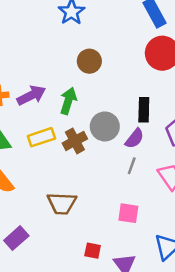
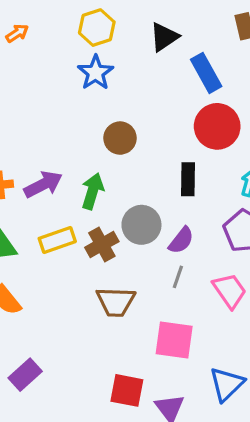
black rectangle: (144, 110) -> (188, 179), moved
brown trapezoid: (62, 203) -> (116, 302), moved
pink square: (128, 213) -> (174, 340), size x1.4
red square: (93, 251) -> (127, 390), size x1.5

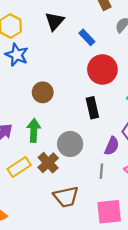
blue rectangle: (206, 73) -> (87, 37), size x0.7
purple semicircle: (181, 240) -> (112, 146), moved

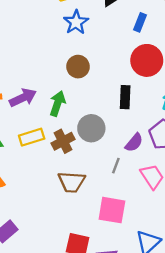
blue rectangle: (87, 37) -> (140, 22), turned 49
blue star: (17, 55) -> (76, 22), moved

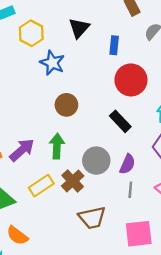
black rectangle: (125, 97) -> (120, 121), turned -30
purple semicircle: (134, 143) -> (127, 164), moved

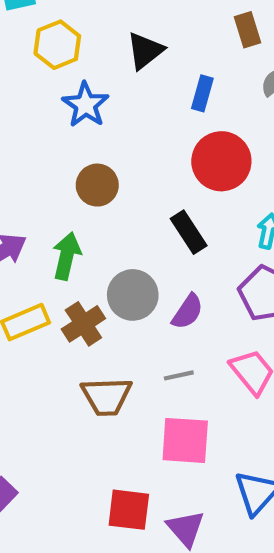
gray line: (130, 190) -> (179, 375), moved, turned 63

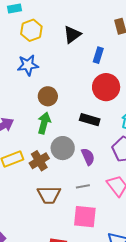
blue star: (86, 105) -> (28, 65), moved, turned 30
black rectangle: (189, 232) -> (90, 120), turned -42
green arrow: (67, 256) -> (44, 123), moved
purple semicircle: (187, 312) -> (88, 157), turned -60

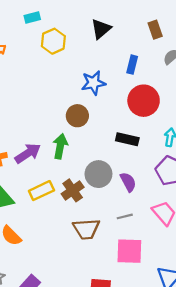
black triangle: (72, 34) -> (101, 29), moved
blue star: (28, 65) -> (93, 83), moved
green arrow: (44, 123) -> (60, 146), moved

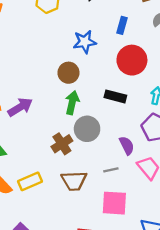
green arrow: (60, 146) -> (72, 103), moved
purple semicircle: (128, 182) -> (127, 146), moved
yellow rectangle: (41, 191) -> (30, 181), moved

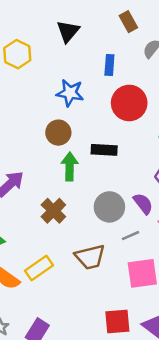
blue star: (85, 42) -> (70, 93), turned 30
black rectangle: (115, 96) -> (104, 150), moved
gray circle: (87, 129) -> (109, 207), moved
brown cross: (62, 144) -> (53, 211), moved

